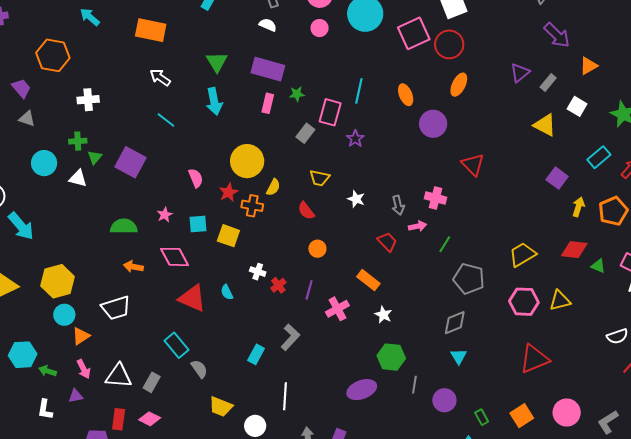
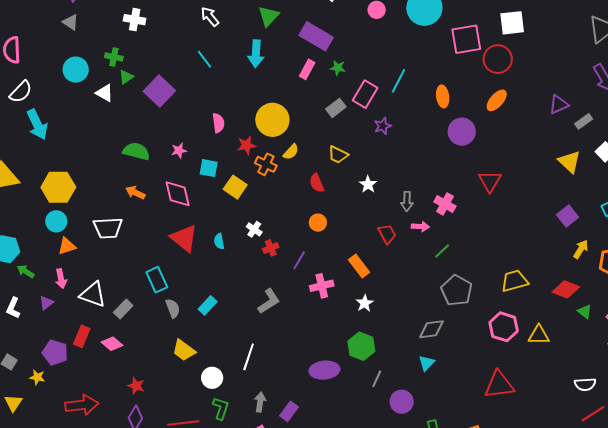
cyan rectangle: (256, 354) -> (208, 305), moved
purple triangle: (76, 396) -> (46, 303), turned -42

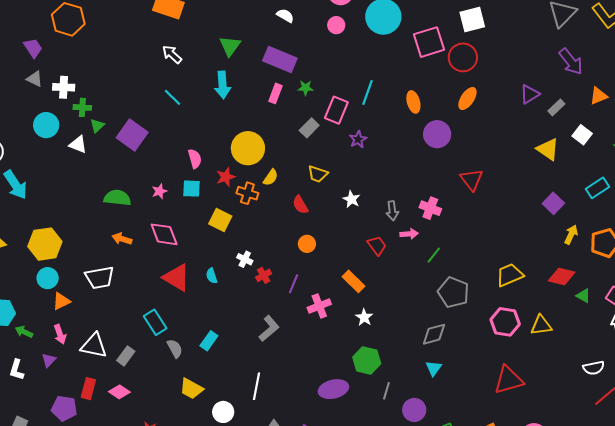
white cross: (135, 20) -> (64, 87), moved
cyan square: (209, 168) -> (192, 189), moved

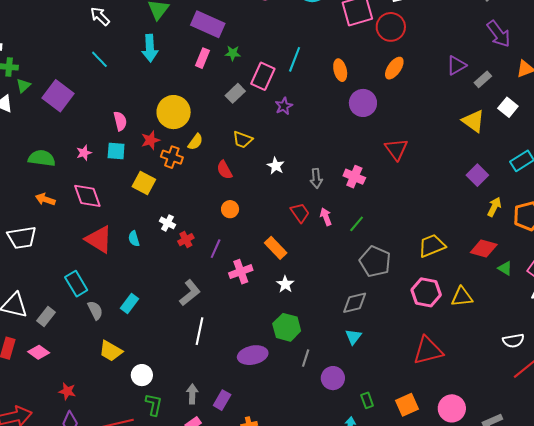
pink arrow: (409, 234) -> (326, 217), moved, turned -108
white line: (256, 386) -> (200, 331), moved

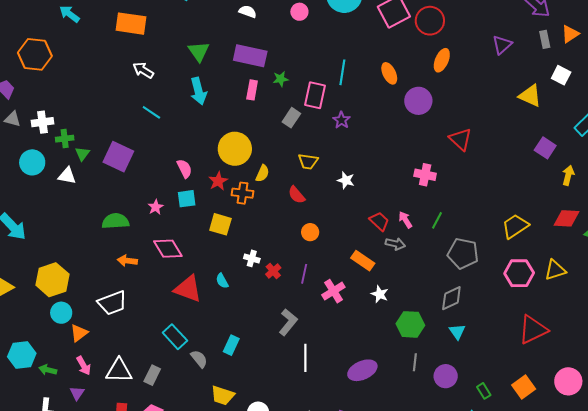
gray rectangle: (483, 79) -> (545, 39), moved, turned -48
gray arrow: (316, 178) -> (395, 244), moved, turned -60
green hexagon: (287, 327) -> (410, 324), moved

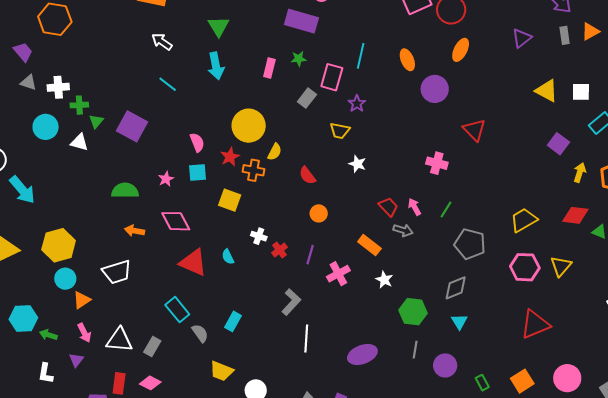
purple rectangle: (250, 56) -> (301, 21), moved
white square: (561, 75) -> (581, 92), moved, turned -30
yellow trapezoid: (308, 161) -> (340, 131), moved
yellow triangle: (555, 270) -> (561, 266), turned -35

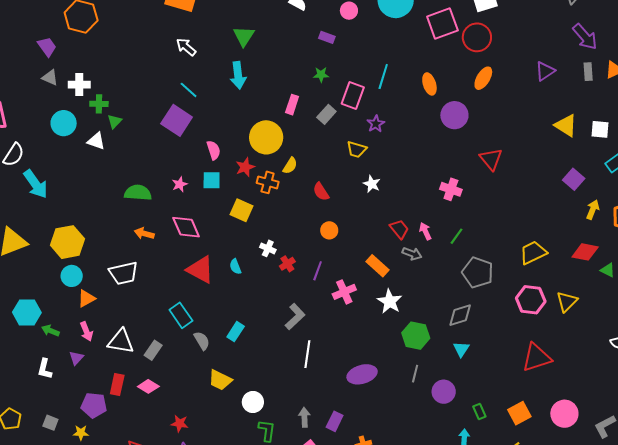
purple rectangle: (301, 21) -> (327, 37), size x0.5
pink rectangle: (269, 68) -> (292, 105), moved
purple square: (132, 126) -> (177, 120), moved
white star: (384, 280) -> (390, 301), size x1.4

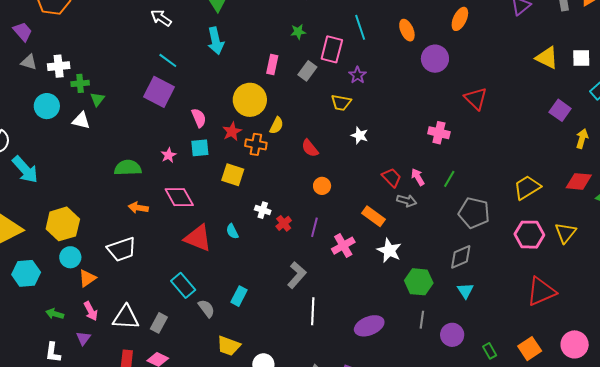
cyan line: (383, 77) -> (360, 27), turned -30
cyan hexagon: (27, 312) -> (26, 273), moved

